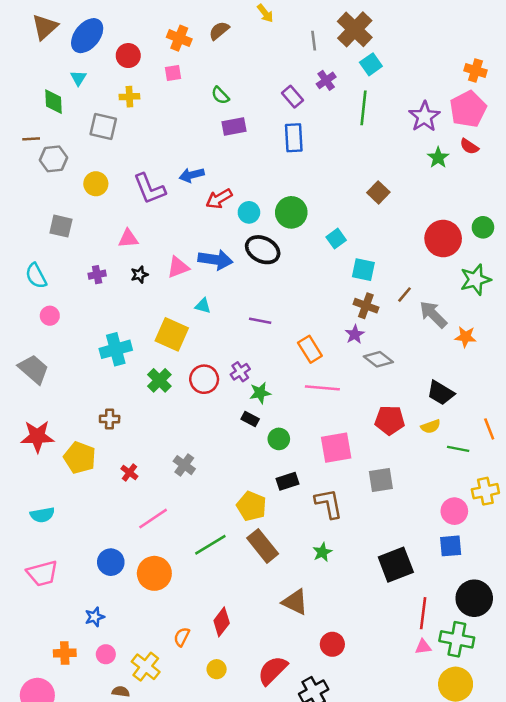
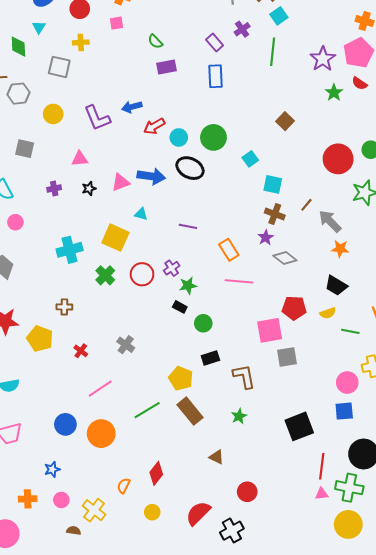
orange star: (466, 337) -> (340, 249), moved
pink square: (336, 448) -> (270, 330), moved
brown triangle: (295, 602) -> (217, 457), size x0.7

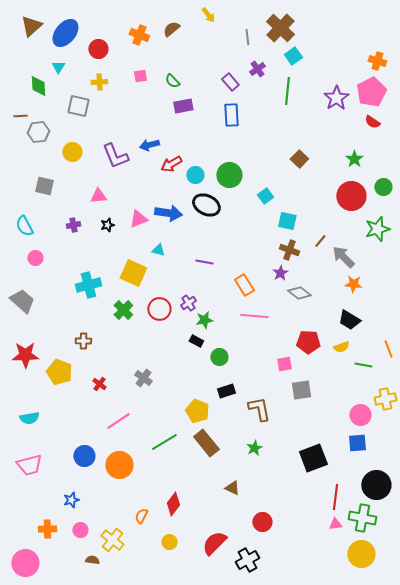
pink square: (116, 23) -> (140, 76), moved
green star: (334, 93) -> (354, 159), moved
pink square: (270, 330) -> (284, 364), size x0.6

